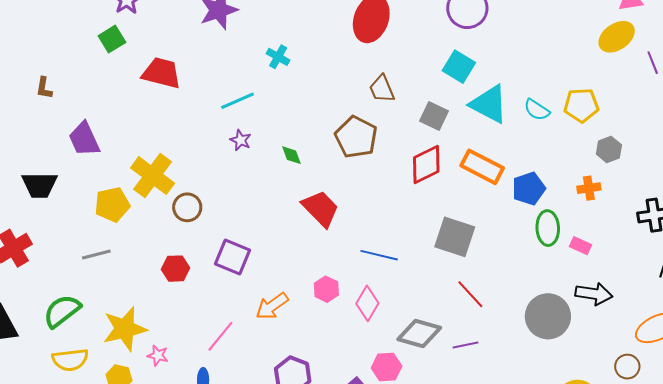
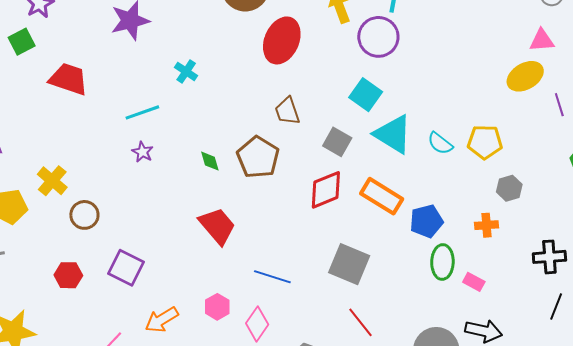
green diamond: (292, 155) -> (210, 161), moved
yellow cross: (153, 176) -> (52, 181), size x0.7

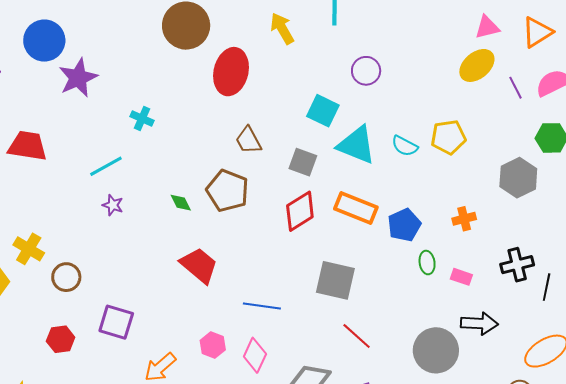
purple circle: (378, 37) -> (366, 71), moved, size x0.7
gray hexagon: (509, 188) -> (518, 178), moved, size x1.5
black cross: (549, 257) -> (517, 265), moved
green ellipse: (442, 262) -> (427, 263), size x0.7

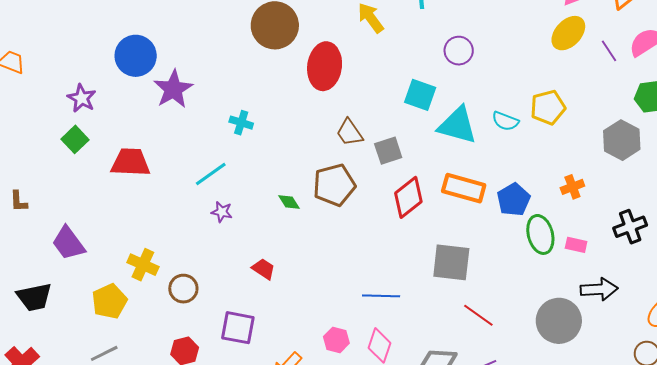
gray square: (303, 162) -> (388, 151), moved, turned -32
brown pentagon: (228, 191) -> (334, 185), turned -30
green ellipse: (427, 263) -> (540, 234), size x1.6
red trapezoid: (199, 265) -> (264, 269), moved, size x0.6

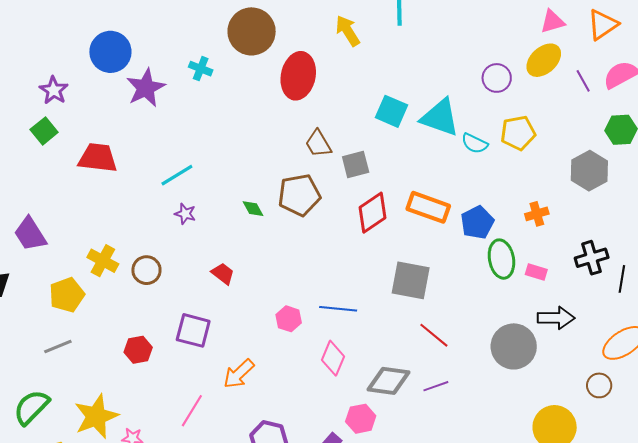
purple circle: (459, 51) -> (497, 78), moved
cyan cross: (241, 123) -> (201, 69), moved
cyan triangle: (457, 125) -> (440, 117), moved
brown circle: (183, 289) -> (146, 270), moved
pink hexagon: (336, 340) -> (289, 319), moved

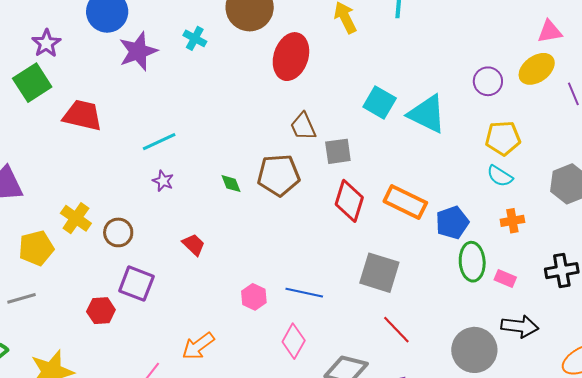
green square: (44, 131) -> (32, 83), size x1.4
cyan semicircle: (475, 143) -> (500, 176), moved
red diamond: (372, 213) -> (349, 201), turned -45
purple square: (193, 330) -> (136, 284), moved

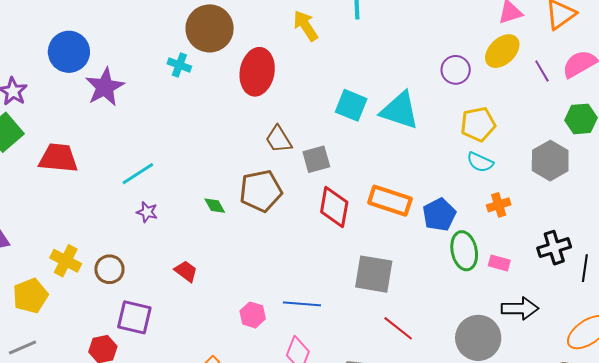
cyan cross: (195, 38) -> (179, 65), moved

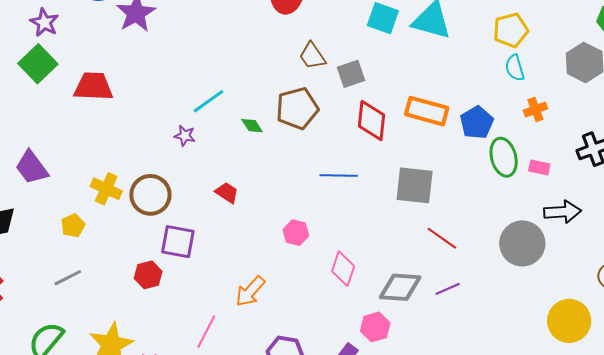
cyan semicircle: (480, 162) -> (515, 68), turned 52
cyan line: (138, 174) -> (208, 101), moved
brown circle: (109, 269) -> (150, 195), size x1.4
yellow pentagon: (30, 296) -> (73, 226), size x0.7
blue line: (302, 304) -> (339, 175), moved

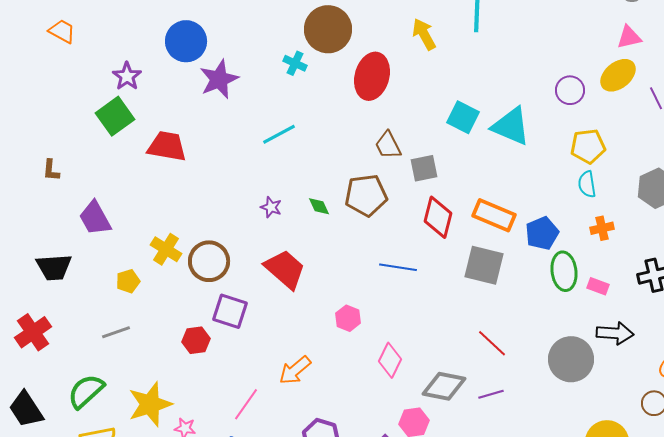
cyan line: (208, 101) -> (279, 134), moved
purple star: (185, 136) -> (271, 207), moved
gray square: (415, 185) -> (484, 265), moved
red trapezoid: (227, 193) -> (285, 269), size x1.8

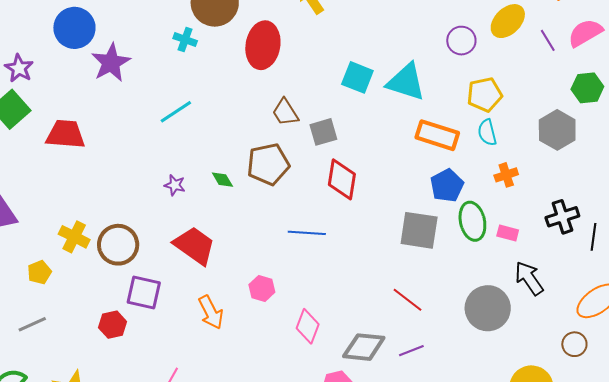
orange rectangle: (494, 215) -> (437, 135), moved
gray square: (484, 265) -> (419, 230), moved
black arrow: (615, 333) -> (529, 278), turned -123
orange arrow: (295, 370) -> (211, 312), moved, turned -72

